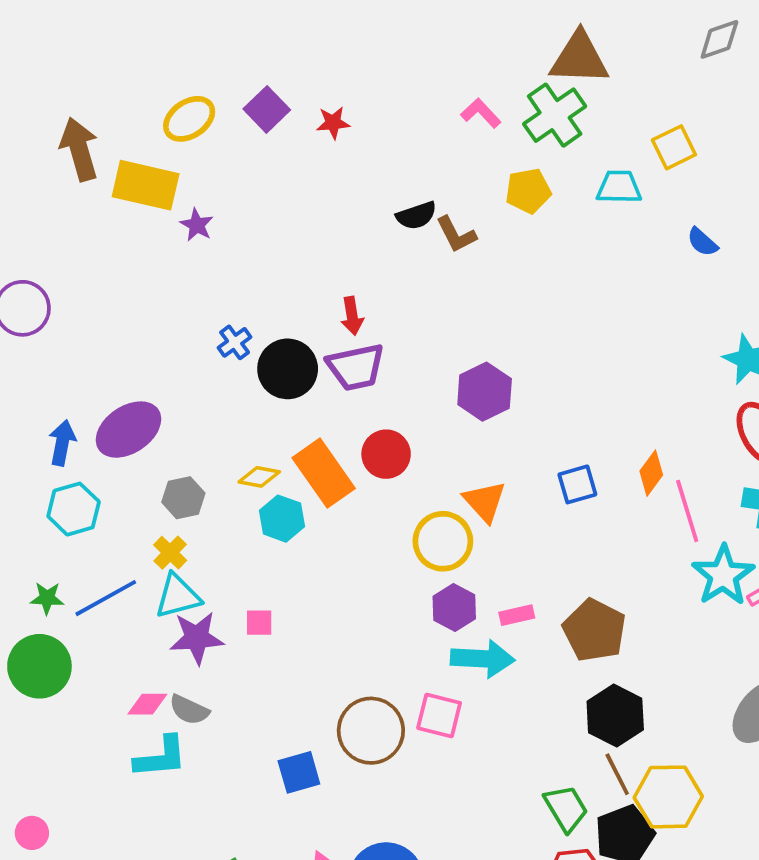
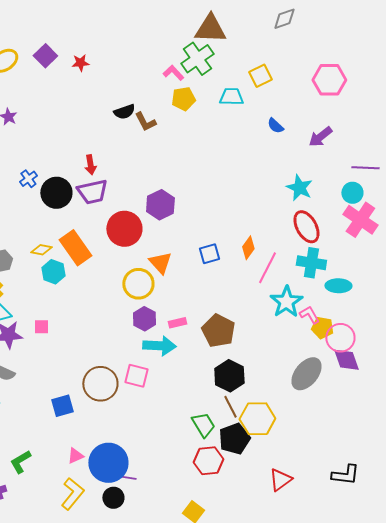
pink L-shape: (481, 113) -> (173, 73), moved
red circle: (386, 454) -> (124, 229), moved, size x1.4
pink line: (687, 511) -> (267, 268), turned 44

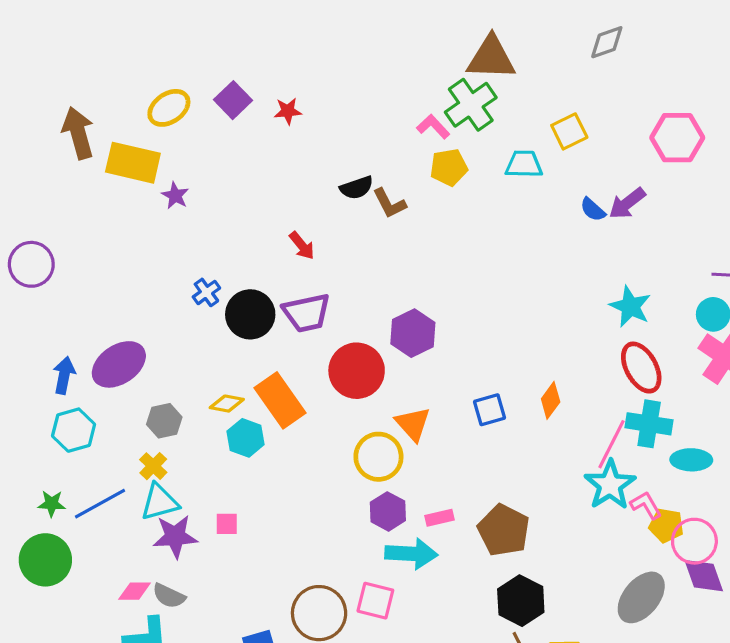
purple arrow: (320, 137) -> (627, 203), moved
red arrow: (90, 165) -> (302, 246), moved, turned -30
pink line: (267, 268) -> (612, 444), moved

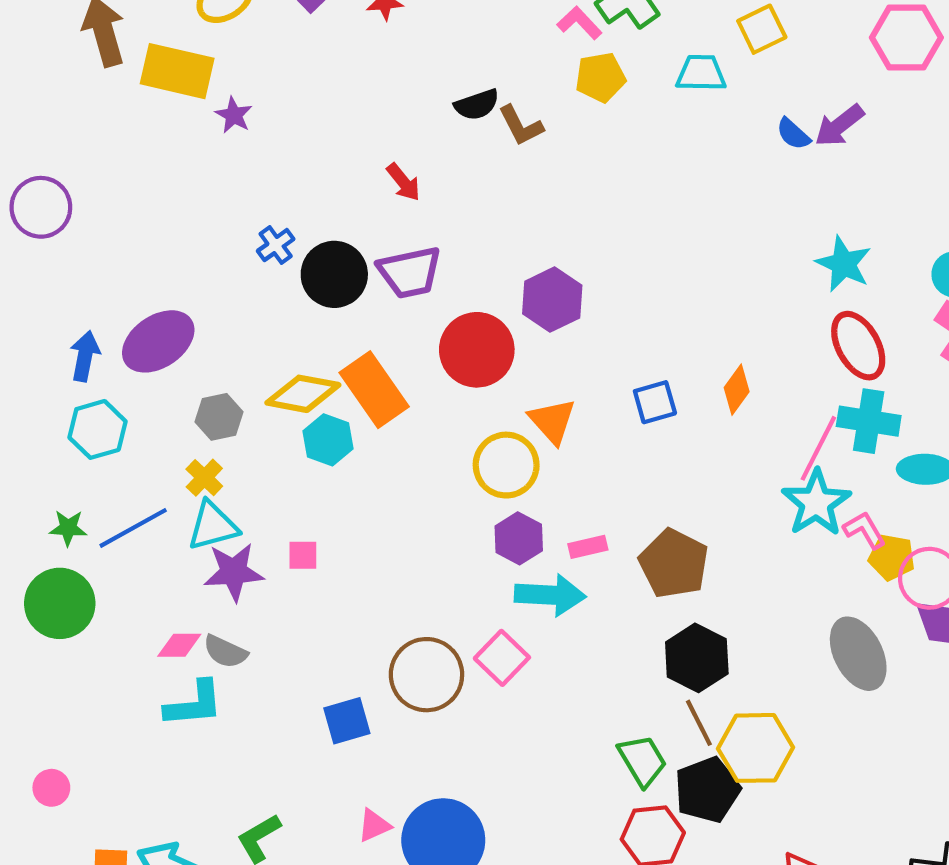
yellow diamond: (227, 404) -> (303, 394), size x1.6
gray ellipse: (641, 597) -> (858, 654), turned -66
pink square: (375, 601) -> (502, 658), turned 30

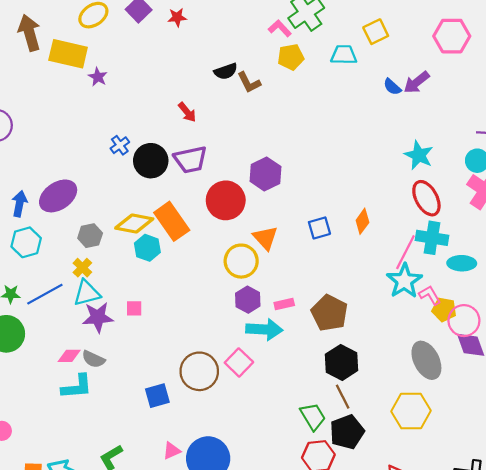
yellow hexagon: (756, 748) -> (411, 411), moved

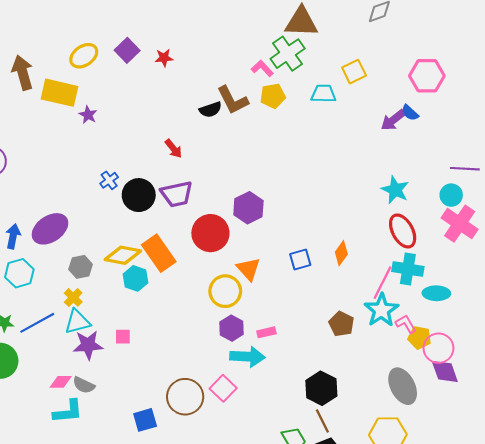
brown L-shape: (249, 82) -> (233, 100), moved, size x1.4
blue semicircle: (392, 87) -> (410, 113), moved
brown pentagon: (329, 313) -> (341, 324), moved, size x0.7

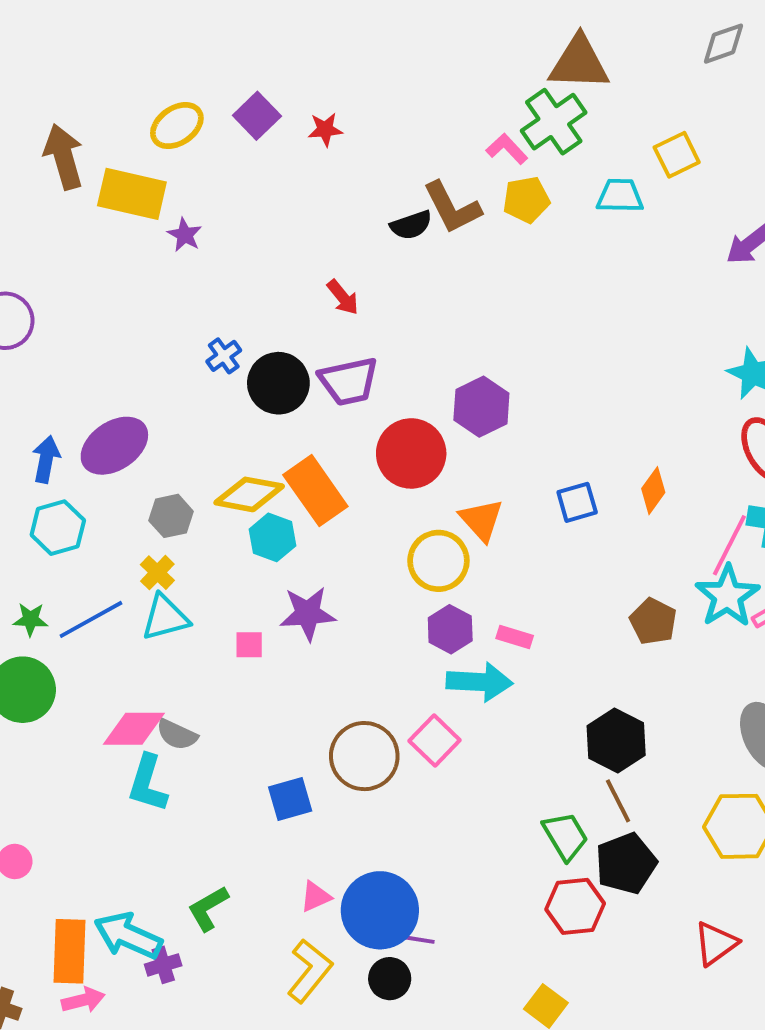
pink rectangle: (266, 332) -> (515, 637), turned 30
purple star: (88, 345) -> (308, 614), moved
pink diamond: (61, 382) -> (134, 729), size x1.5
cyan L-shape: (68, 411) -> (148, 783), turned 112

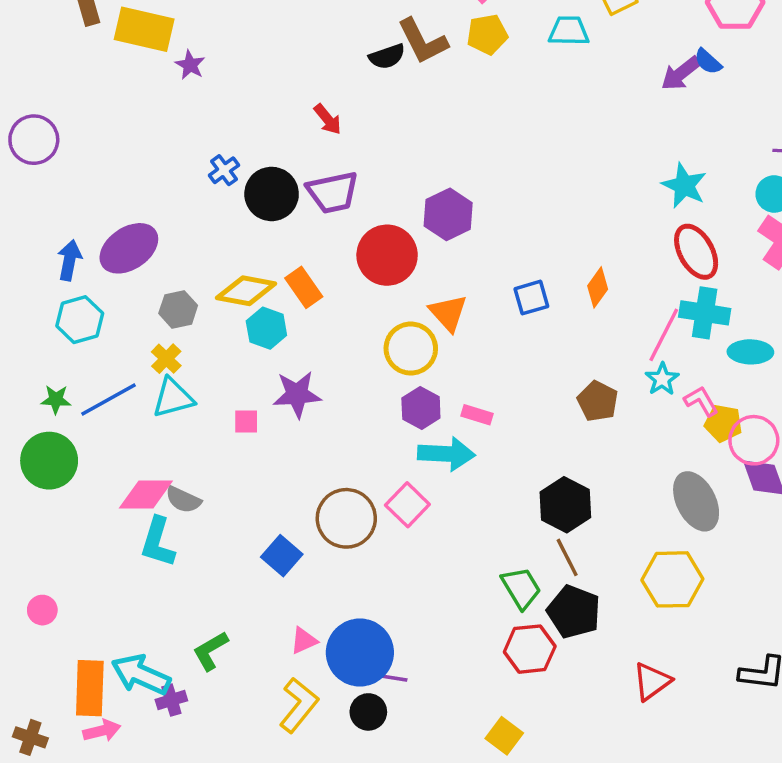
orange rectangle: (315, 491) -> (304, 287), size x0.7
cyan star: (727, 596) -> (662, 379), size x0.6
blue square: (290, 799) -> (282, 556), turned -33
black pentagon: (626, 863) -> (574, 612), turned -30

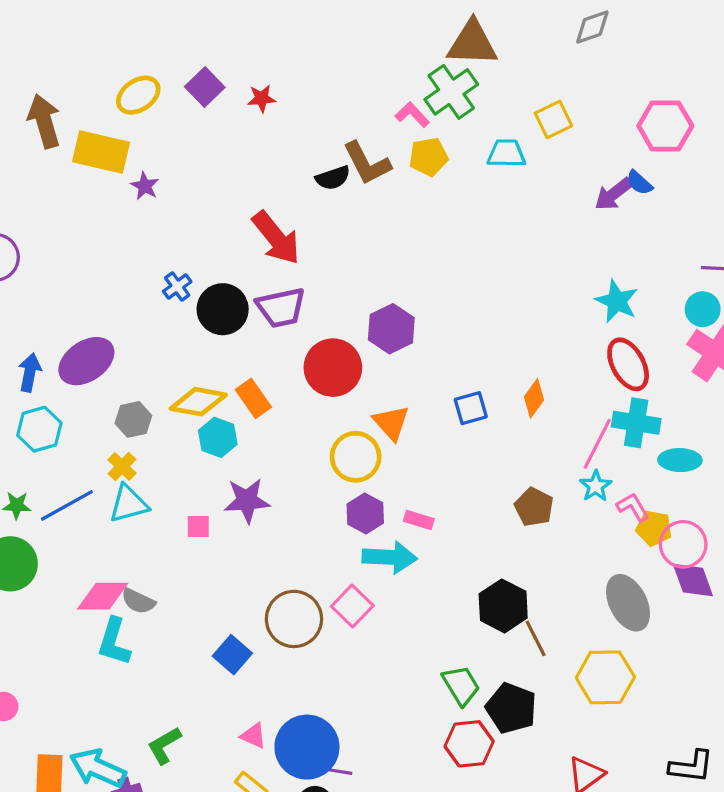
red arrow: (328, 119) -> (276, 238), size x1.8
brown line: (567, 557) -> (536, 638), moved
pink triangle: (304, 641) -> (253, 736), turned 48

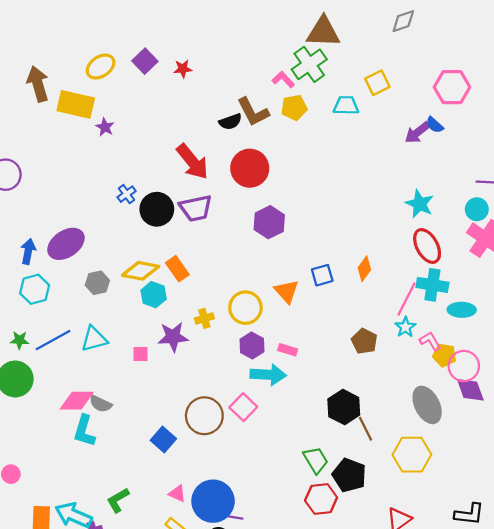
red circle: (333, 368) -> (250, 168), moved
orange triangle: (391, 423) -> (287, 291), moved
yellow cross: (122, 467) -> (204, 318), moved, turned 30

